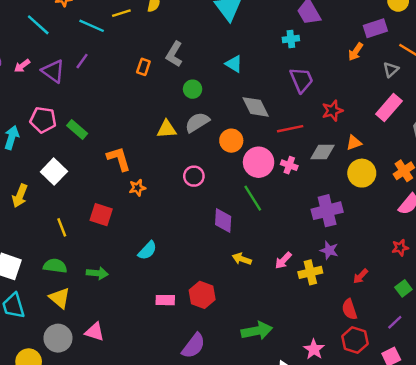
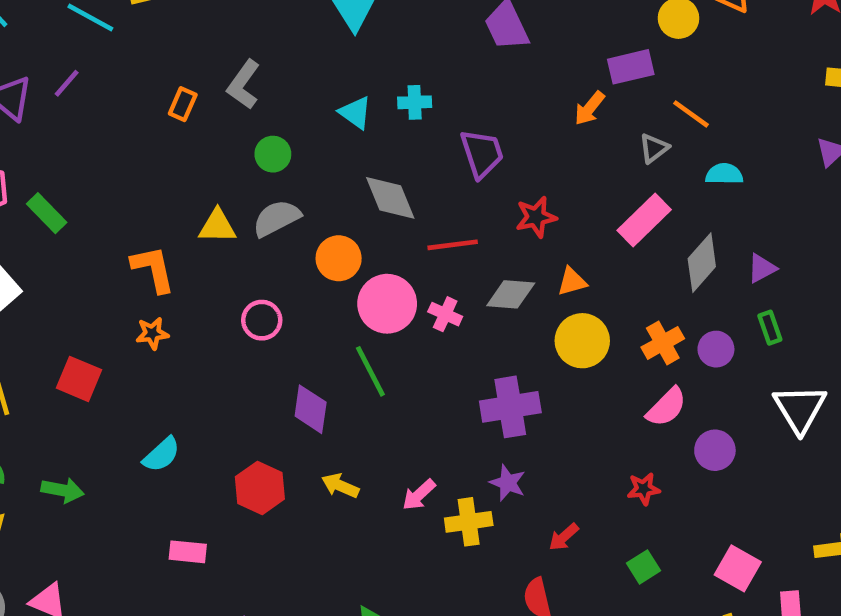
cyan cross: (291, 39) -> (415, 102), moved
orange L-shape: (119, 159) -> (153, 269), moved
red hexagon: (202, 295) -> (260, 488), moved

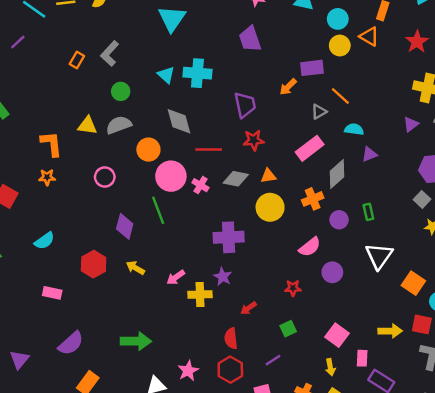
cyan cross: (415, 102) -> (197, 73), size x1.6
purple trapezoid: (482, 154) -> (245, 105), moved
purple triangle: (762, 268) -> (369, 154), moved
orange cross: (663, 343) -> (313, 199), moved

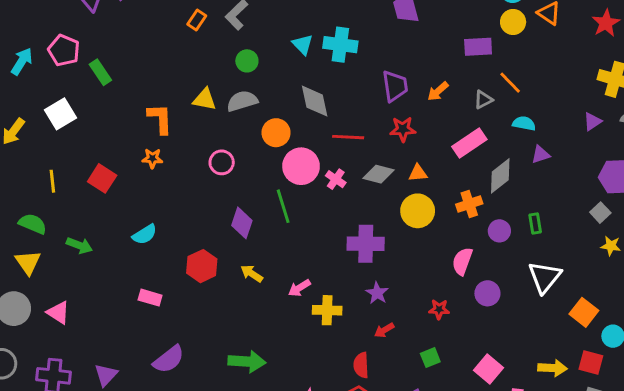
orange arrow: (288, 87) -> (438, 91), moved
pink semicircle: (310, 247) -> (462, 261), turned 145
purple star: (223, 277) -> (377, 293), moved

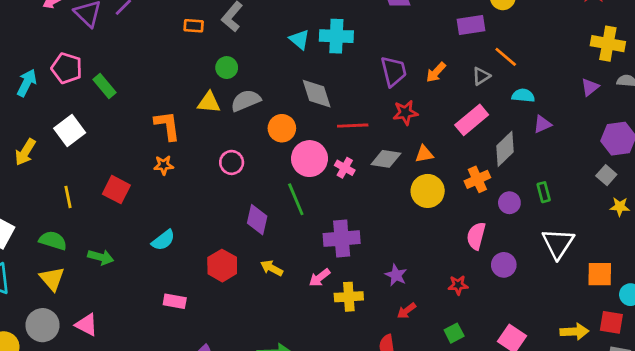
orange rectangle: (197, 20) -> (194, 26), turned 66
green circle: (247, 61) -> (227, 68), moved
purple cross: (366, 244) -> (342, 239), moved
orange square: (584, 312) -> (600, 274), turned -32

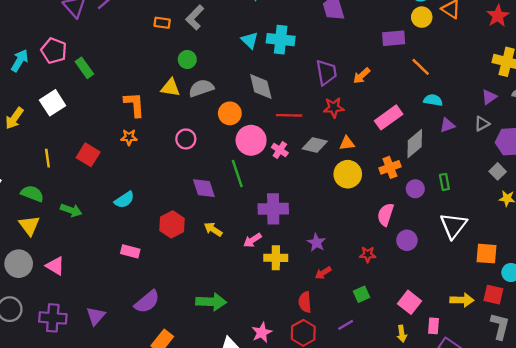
gray triangle: (481, 76) -> (482, 124), moved
purple diamond: (257, 220) -> (204, 188), turned -35

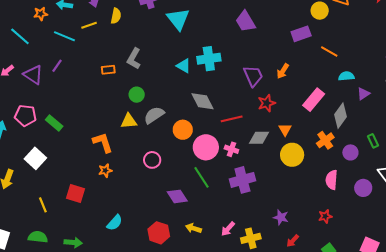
orange triangle: (347, 143) -> (285, 130), turned -40
purple cross: (273, 209) -> (242, 180), moved
purple circle: (407, 240) -> (363, 188), moved

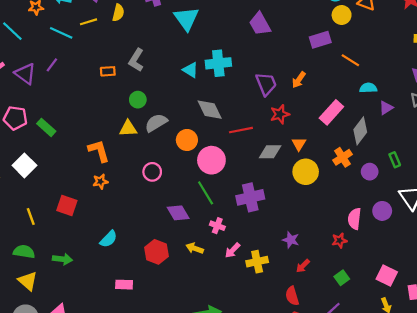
pink cross: (231, 149) -> (217, 226), moved
pink semicircle: (332, 180) -> (354, 219), moved

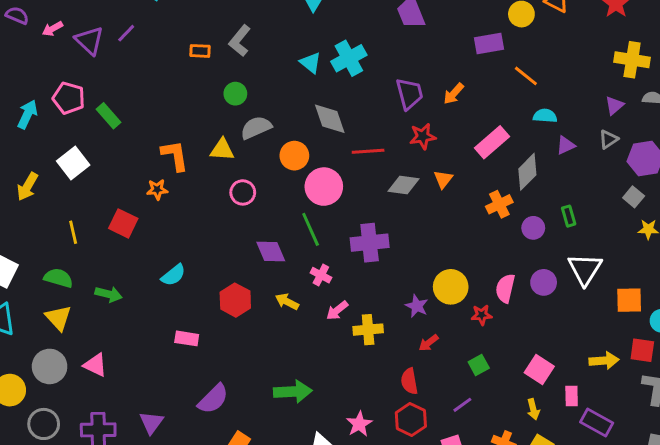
cyan cross: (218, 63) -> (349, 58), turned -30
yellow triangle: (128, 128) -> (222, 150), moved
yellow circle: (306, 172) -> (451, 287), moved
orange star: (100, 182) -> (157, 190), moved

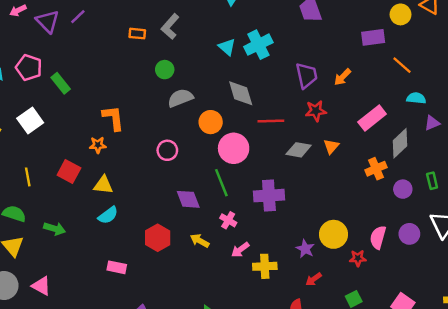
yellow triangle: (222, 150) -> (103, 185), moved

